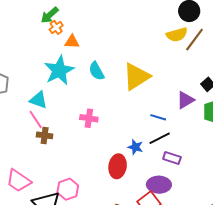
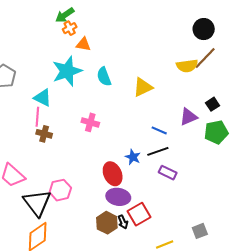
yellow semicircle: (177, 35) -> (187, 66), moved
yellow triangle: (136, 77) -> (143, 87), size x0.7
pink line: (36, 119) -> (37, 117), turned 30
red ellipse: (118, 166) -> (113, 174), turned -40
purple ellipse: (159, 185) -> (118, 197), moved

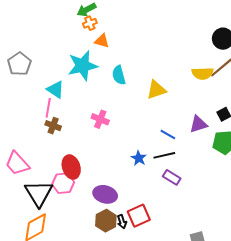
red ellipse: (113, 174) -> (71, 167), moved
purple ellipse: (118, 197) -> (105, 194), moved

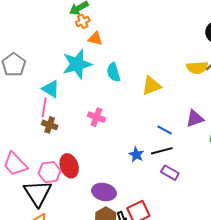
pink hexagon: (63, 183) -> (50, 172), moved

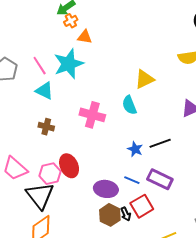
cyan semicircle: (113, 72) -> (129, 105), moved
pink line: (44, 107) -> (40, 66), moved, turned -36
pink cross: (96, 117) -> (92, 115), size x1.4
blue line: (165, 130) -> (132, 180), moved
purple rectangle: (170, 173) -> (160, 179), moved, size x1.4

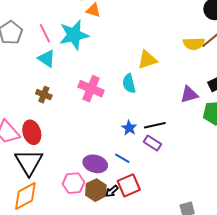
red ellipse: (69, 166) -> (32, 132), moved
pink hexagon: (50, 174) -> (74, 183), moved
purple rectangle: (160, 179) -> (152, 143), moved, size x0.7
black arrow: (126, 214) -> (112, 191), turned 64

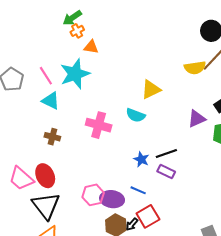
cyan semicircle: (129, 84) -> (136, 115), turned -48
pink hexagon: (74, 183) -> (93, 195), moved

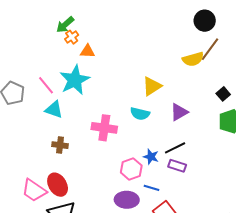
purple triangle: (197, 119) -> (179, 112), moved
pink hexagon: (93, 195) -> (131, 169), moved

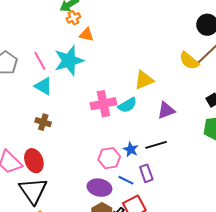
yellow semicircle: (193, 59) -> (189, 61), turned 45
cyan semicircle: (140, 114) -> (127, 105), turned -54
pink cross: (104, 128) -> (103, 104), moved, turned -30
purple rectangle: (177, 166) -> (146, 173), moved, turned 42

